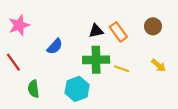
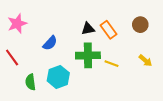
cyan hexagon: (77, 89) -> (58, 77), moved

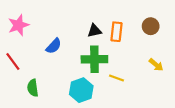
orange rectangle: (108, 30) -> (116, 32), turned 42
yellow line: (112, 64) -> (116, 78), moved
cyan hexagon: (58, 77) -> (81, 90), moved

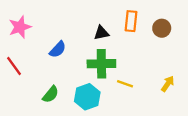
orange rectangle: (116, 32) -> (131, 21), moved
yellow arrow: (156, 65) -> (168, 84), moved, turned -96
green semicircle: (33, 88) -> (51, 94), moved, turned -133

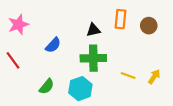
yellow line: (125, 84) -> (128, 76), moved

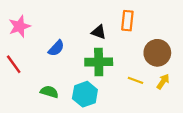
brown circle: (149, 26) -> (157, 53), moved, size x1.5
black triangle: (93, 30) -> (99, 32), turned 32
green semicircle: (47, 86) -> (49, 92), turned -112

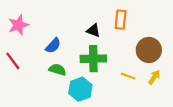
green semicircle: (49, 92) -> (57, 70), moved

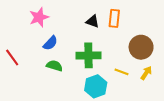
pink star: (18, 25) -> (39, 17), moved
black triangle: (93, 30) -> (93, 21), moved
cyan hexagon: (80, 89) -> (96, 86), moved

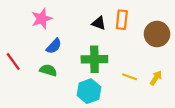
brown circle: (141, 47) -> (157, 34), moved
green semicircle: (54, 66) -> (48, 70), moved
cyan hexagon: (96, 86) -> (89, 91), moved

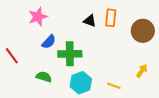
green cross: (94, 59) -> (70, 54), moved
green semicircle: (48, 70) -> (44, 77), moved
yellow line: (130, 77) -> (114, 86), moved

